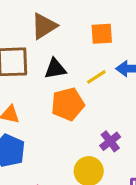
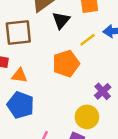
black triangle: (55, 69) -> (61, 20), moved, turned -36

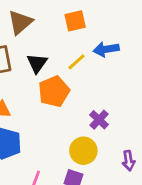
black triangle: (61, 20) -> (37, 63), moved

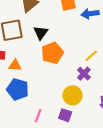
blue arrow: (106, 49) -> (90, 14), moved
yellow line: (77, 62) -> (91, 56), moved

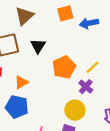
orange pentagon: (52, 53) -> (64, 67), moved
orange triangle: (15, 65) -> (21, 82), moved, turned -32

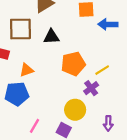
black triangle: (38, 46) -> (51, 37), turned 42
blue pentagon: (17, 107) -> (17, 94), turned -30

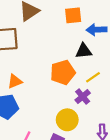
black triangle: (51, 37) -> (84, 51), moved

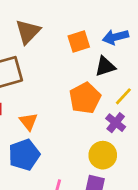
orange square: (73, 15) -> (79, 42), moved
orange triangle: (15, 81) -> (28, 122), turned -35

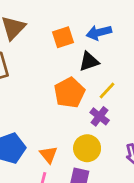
orange triangle: (28, 122) -> (49, 155), moved

